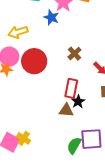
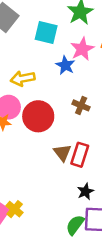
brown cross: (74, 54) -> (81, 105), moved, turned -32
black star: (78, 102) -> (85, 191), moved
brown triangle: (66, 110) -> (62, 153), moved, turned 42

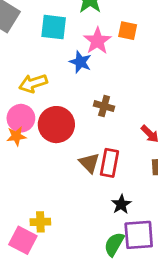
yellow cross: (15, 209) -> (40, 222), moved, turned -35

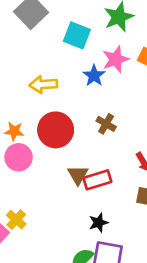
pink circle: (21, 118) -> (19, 157), moved
red rectangle: (109, 163) -> (97, 180), turned 48
yellow cross: (40, 222) -> (16, 220), turned 30

